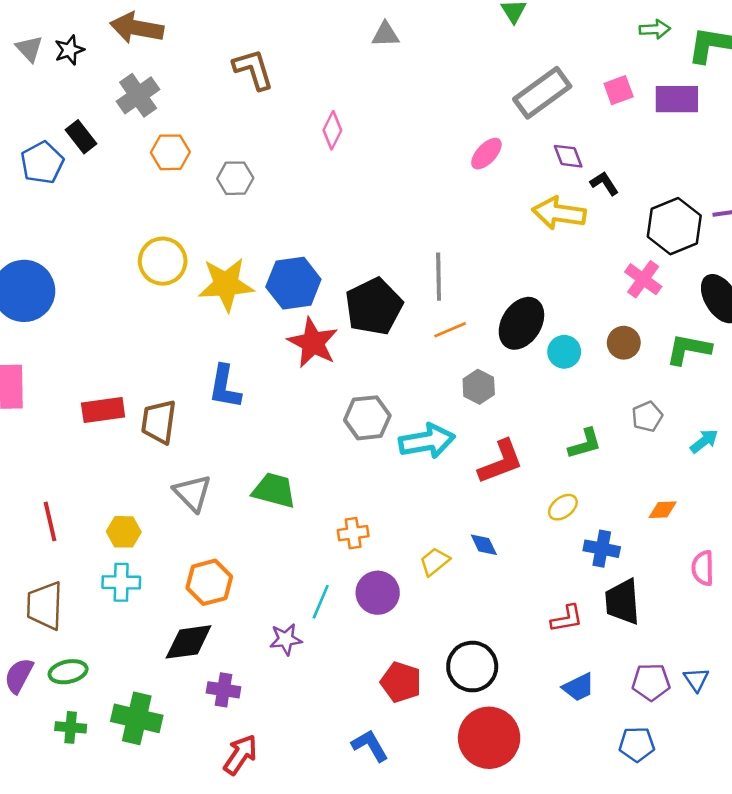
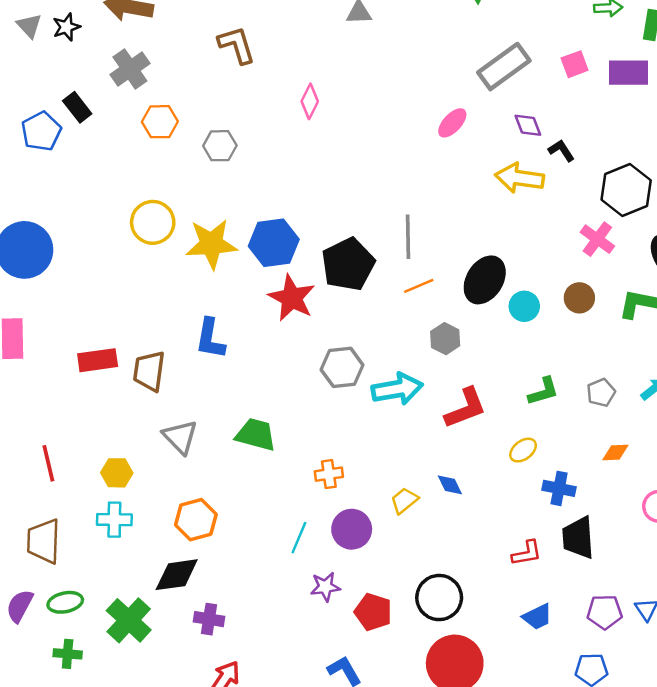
gray pentagon: (647, 417) -> (601, 393), moved
purple star: (286, 639) -> (325, 587), moved
green cross: (137, 718) -> (129, 620), moved, turned 30

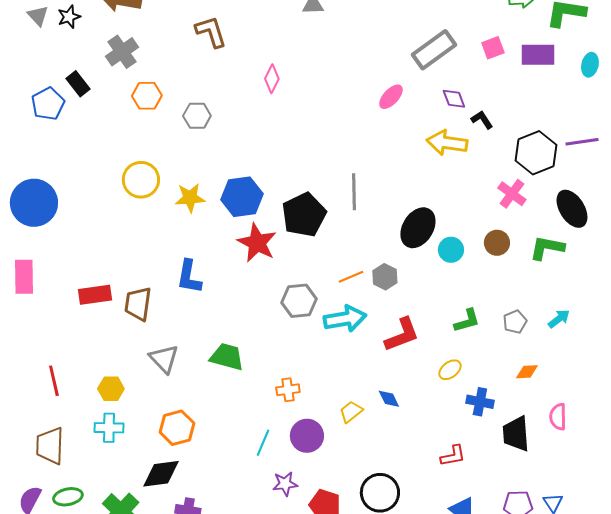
yellow star: (211, 244) -> (190, 198), size x0.7
orange line: (419, 286) -> (351, 277), moved
black trapezoid: (578, 538) -> (516, 434), moved

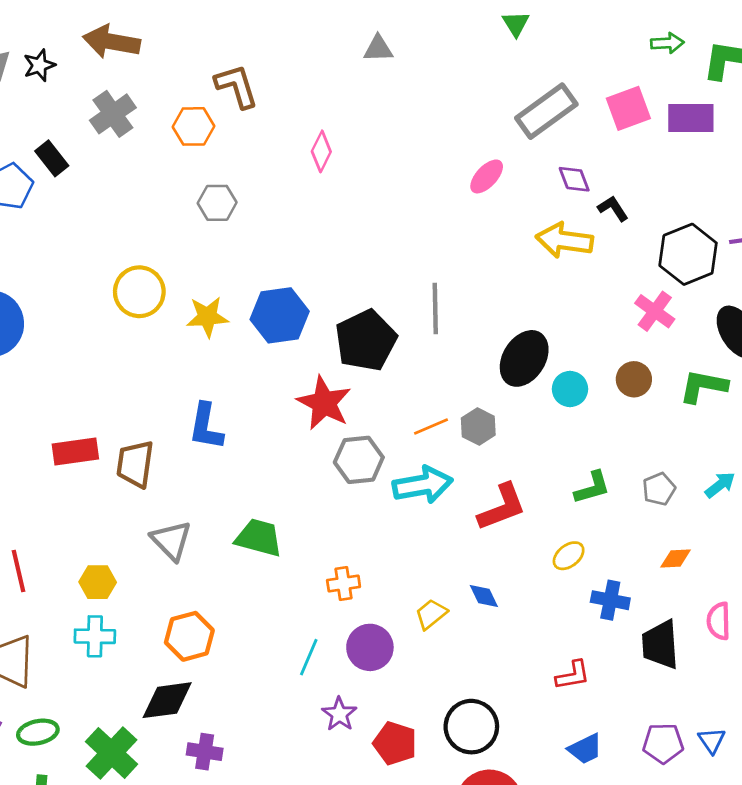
pink square: (493, 48) -> (628, 108), size x1.4
orange hexagon: (147, 96) -> (193, 126), moved
red star: (257, 243) -> (324, 403), moved
purple star: (285, 484) -> (339, 714), turned -30

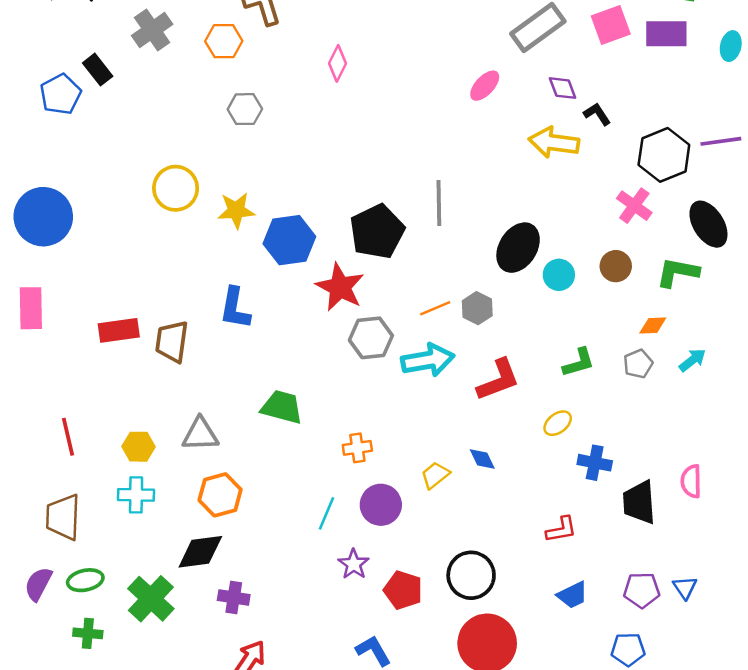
blue hexagon: (280, 315) -> (289, 240), moved
gray triangle: (171, 540) -> (200, 434), moved, turned -48
orange diamond: (676, 558) -> (653, 325), moved

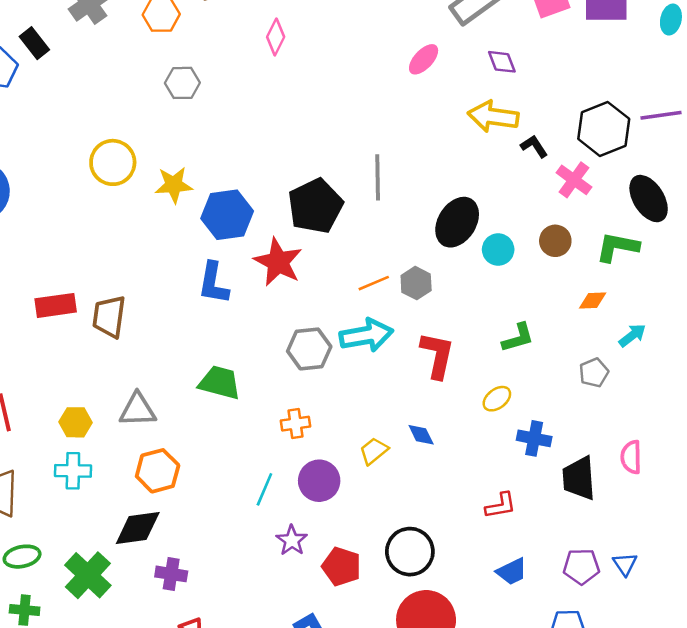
black L-shape: (597, 114) -> (534, 146), moved
blue L-shape: (235, 308) -> (213, 283), moved
gray hexagon: (371, 338) -> (309, 349), moved
gray pentagon: (638, 364) -> (594, 373), moved
red L-shape: (498, 380) -> (437, 355), turned -57

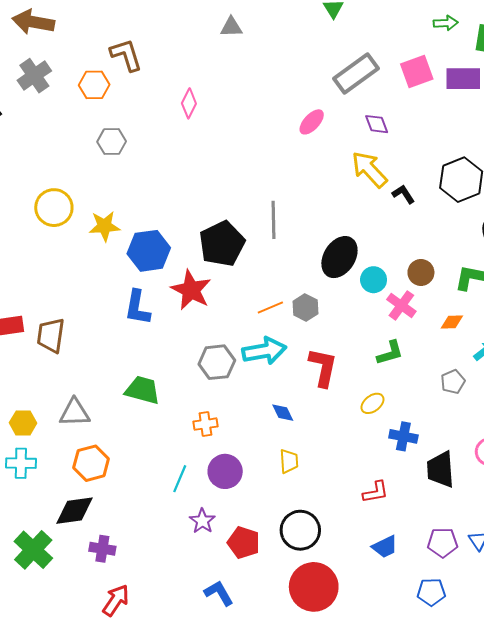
yellow arrow: (493, 116) -> (369, 169), turned 39
pink cross: (574, 180) -> (401, 305), moved
blue diamond: (421, 435) -> (283, 413), moved
yellow trapezoid: (374, 451) -> (289, 461), moved, turned 125

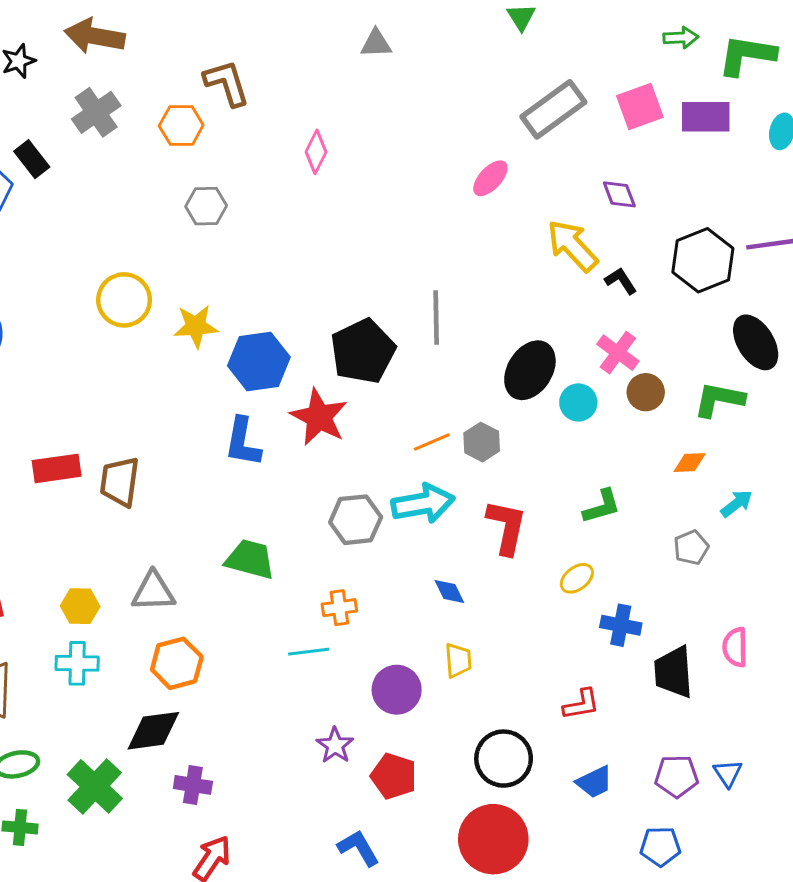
purple diamond: (377, 124) -> (619, 194), moved
pink cross: (401, 305) -> (618, 353), moved
purple circle: (225, 471) -> (397, 690), moved
cyan line: (180, 479) -> (309, 652), moved, turned 60
black circle: (300, 530) -> (504, 759), moved

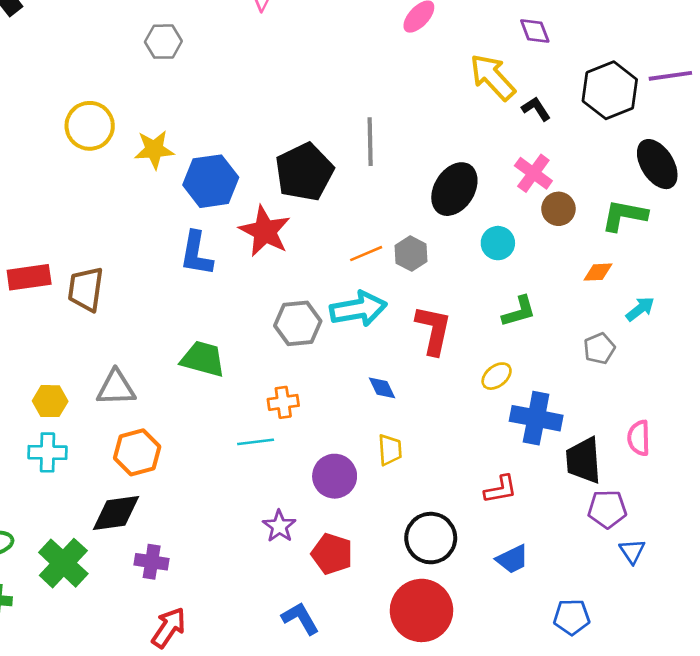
cyan circle: (578, 402) -> (498, 243), moved
blue cross: (621, 625) -> (536, 418), size x1.4
purple pentagon: (676, 776) -> (607, 509), moved

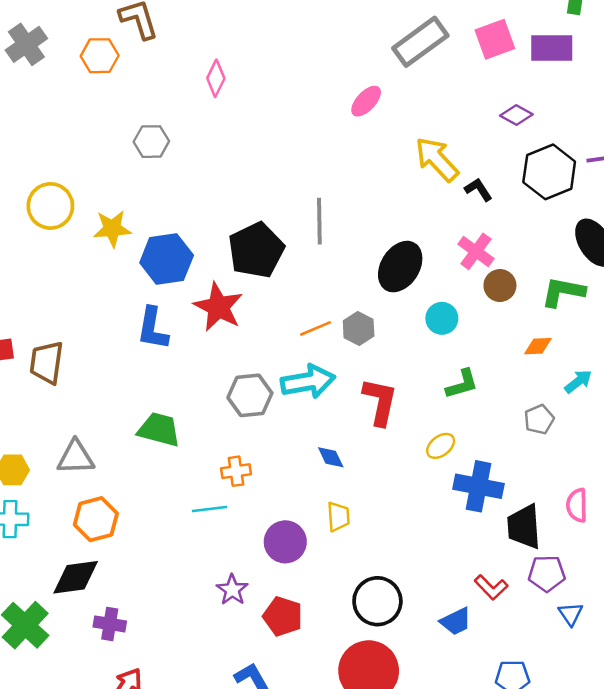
purple diamond: (535, 31) -> (516, 115), moved, turned -40
gray hexagon: (163, 42) -> (151, 142), moved
red L-shape: (501, 489) -> (491, 587), moved, turned 56

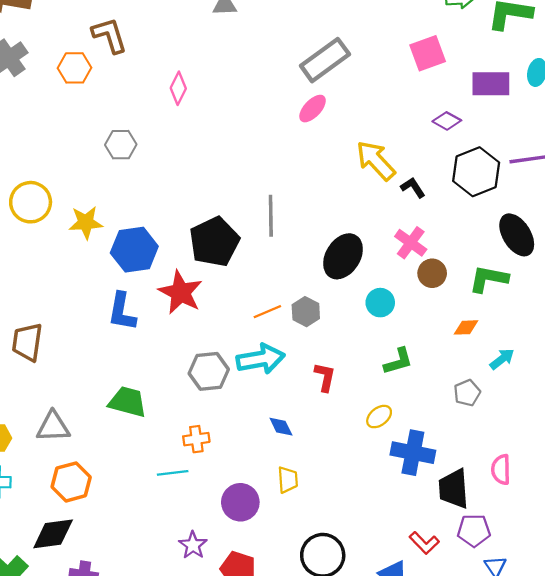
gray rectangle: (420, 42) -> (325, 60), moved
purple rectangle: (552, 48) -> (491, 84), moved
red L-shape: (380, 402) -> (325, 377), size x0.7

